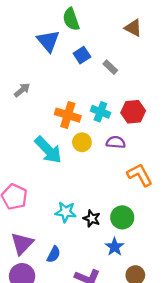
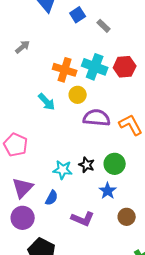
cyan cross: (100, 112) -> (95, 67), size x1.4
purple semicircle: (116, 142) -> (97, 118), moved, size x1.5
cyan arrow: (48, 150) -> (47, 102), size x0.7
cyan star: (66, 212) -> (63, 170), moved

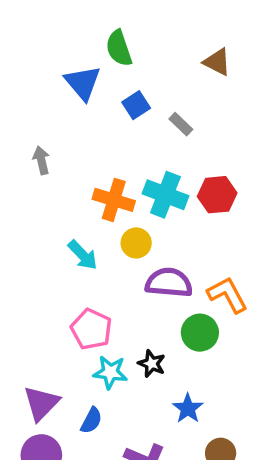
gray arrow: (23, 47) -> (41, 160), turned -63
pink pentagon: (16, 145) -> (91, 329), moved
green circle: (115, 164) -> (200, 333), moved

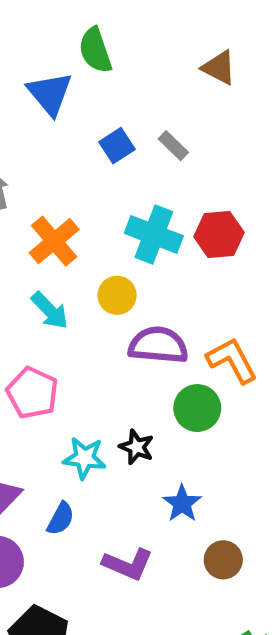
blue square: (136, 105) -> (117, 146), moved
orange cross: (114, 200) -> (54, 241), moved, turned 33
pink pentagon: (91, 329) -> (32, 393), moved

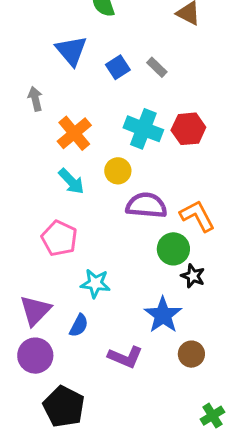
blue triangle: (50, 94) -> (71, 51), moved
black star: (137, 447) -> (193, 276), moved
blue star: (182, 503) -> (163, 315), size x1.4

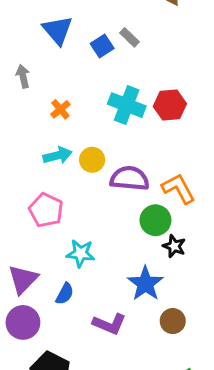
gray rectangle: (157, 67) -> (130, 37), moved
orange cross: (74, 133) -> (60, 109), size x0.6
yellow circle: (118, 171) -> (92, 160), moved
cyan arrow: (71, 181) -> (58, 155), turned -60

